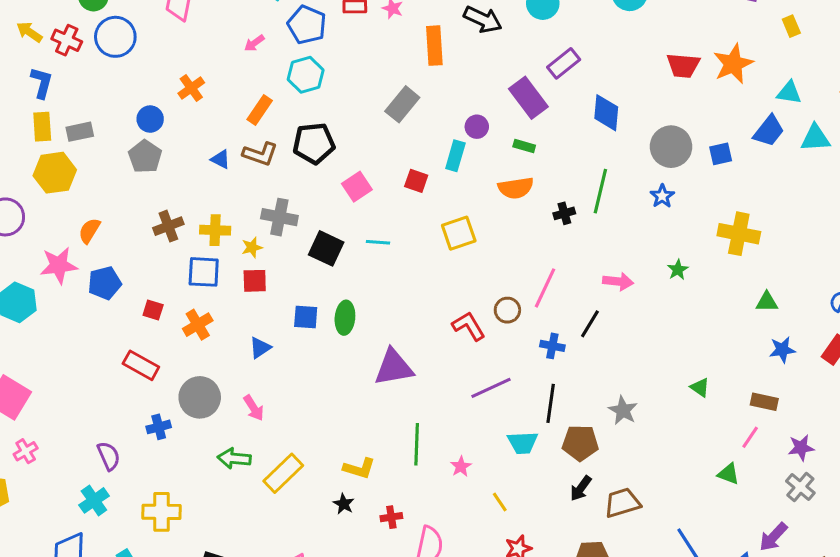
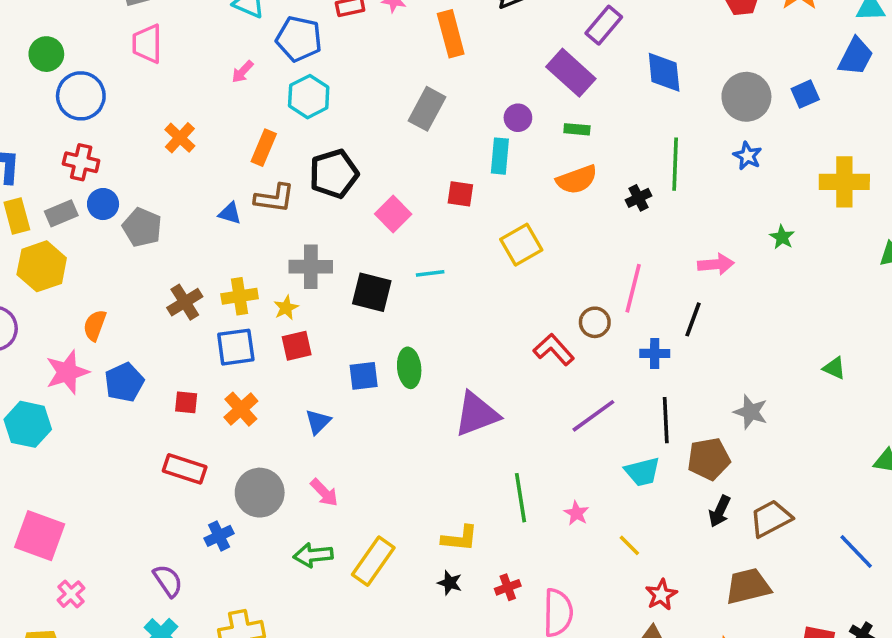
red cross: (67, 40) -> (81, 162), moved
blue circle: (150, 119) -> (103, 204), moved

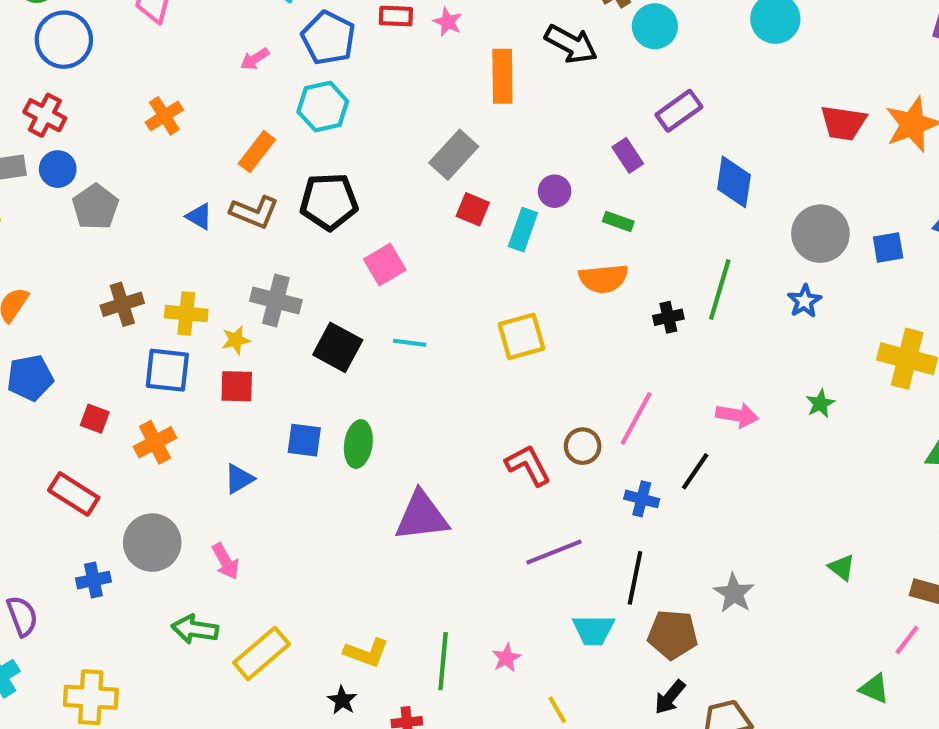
purple rectangle: (571, 73) -> (628, 155), size x0.6
red square: (460, 194) -> (473, 209), moved
green line: (520, 498) -> (443, 661), moved

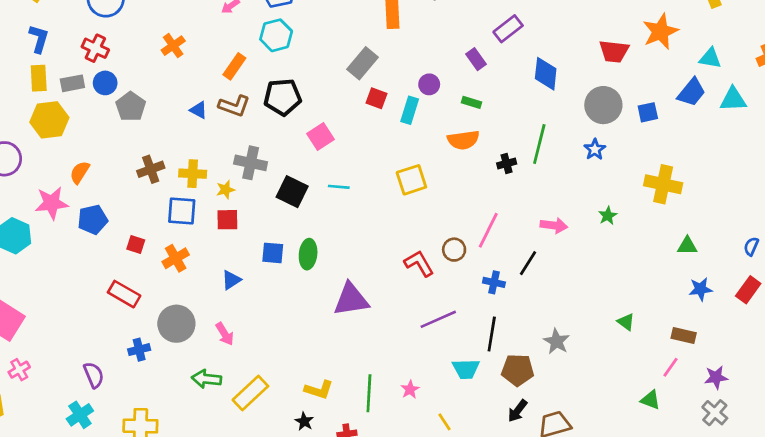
red trapezoid: (843, 123) -> (614, 51), moved

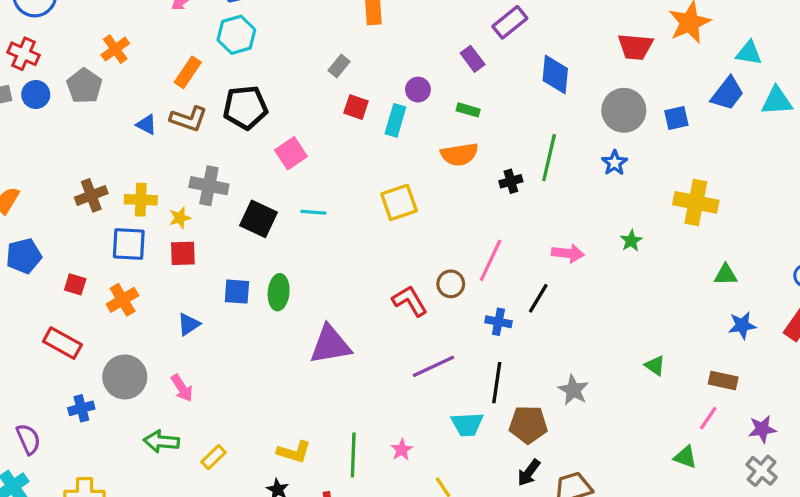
gray rectangle: (363, 63) -> (339, 66), size x0.6
gray pentagon: (131, 107) -> (84, 86), moved
yellow rectangle: (250, 393) -> (214, 457), size x0.6

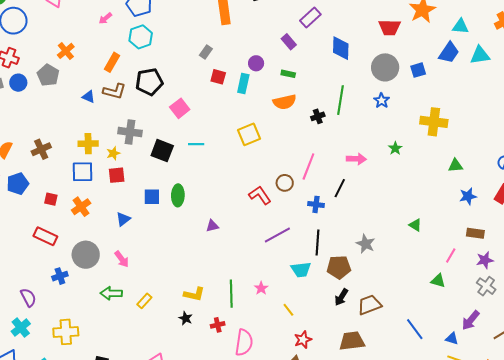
brown cross: (91, 195) -> (41, 149), moved
purple triangle: (330, 345) -> (212, 226), size x0.5
brown rectangle: (723, 380) -> (475, 233), moved

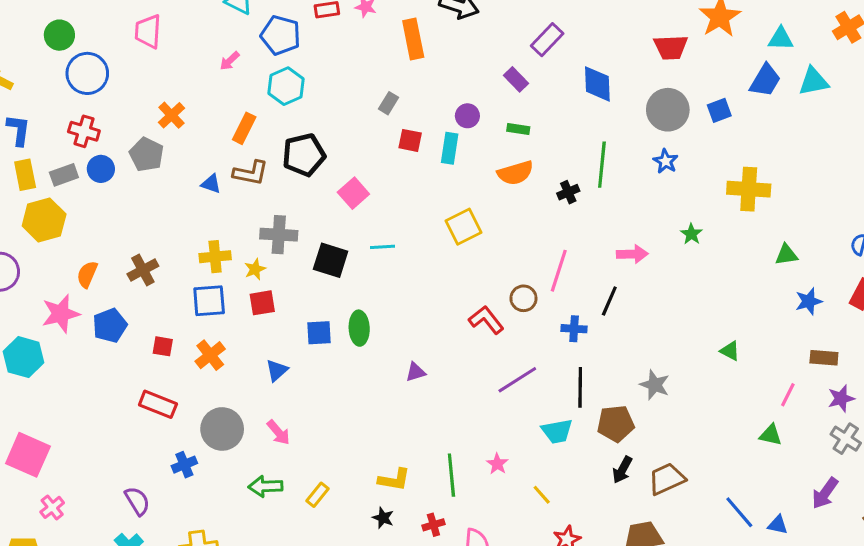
blue triangle: (452, 339) -> (778, 525), moved

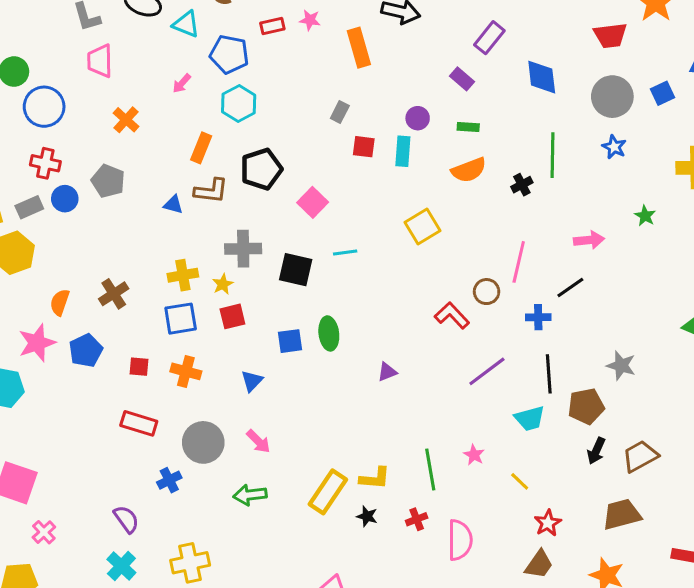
orange cross: (171, 115) -> (126, 120), moved
black line: (609, 301) -> (570, 288), turned 36
orange cross: (210, 355) -> (186, 371), turned -32
yellow rectangle: (317, 495) -> (328, 492), moved, size x1.8

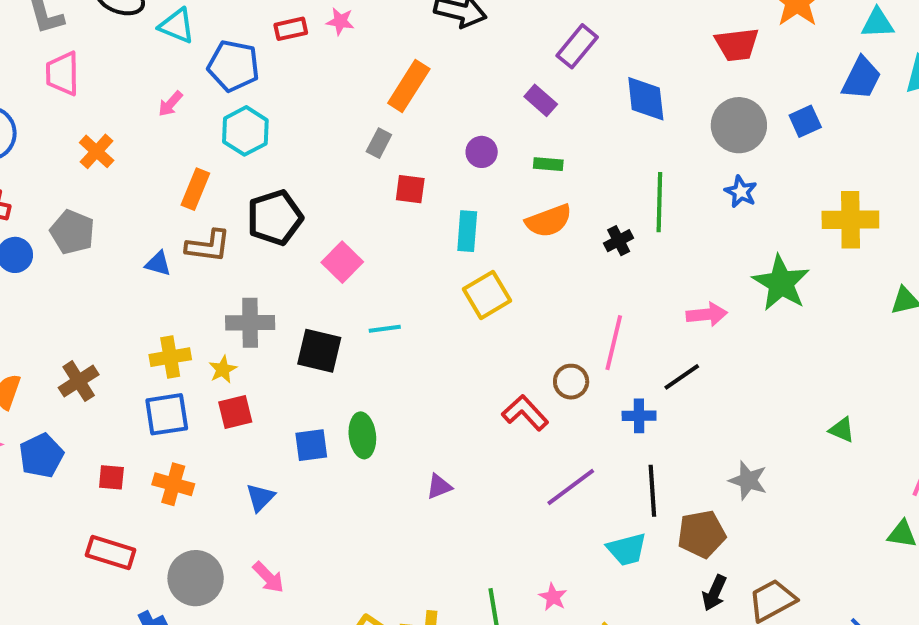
orange rectangle: (359, 48) -> (409, 86), moved, turned 48
cyan rectangle: (403, 151) -> (467, 231), moved
green star: (645, 216) -> (781, 283), size x2.0

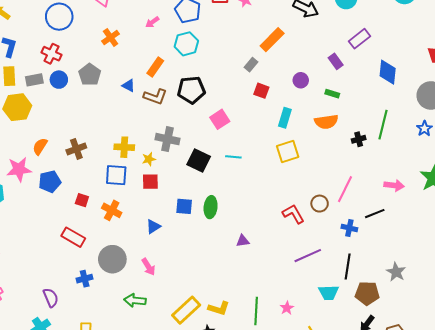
blue triangle: (158, 264) -> (129, 86), moved

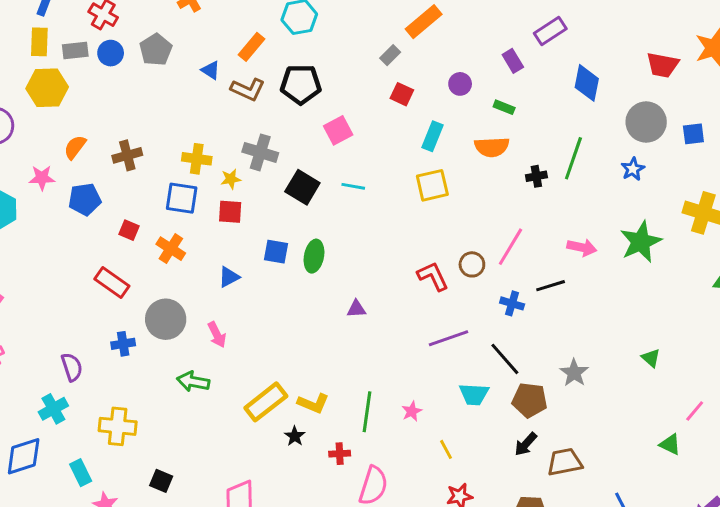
pink star: (19, 169) -> (42, 178), size x0.7
black line: (348, 267) -> (505, 359), turned -55

